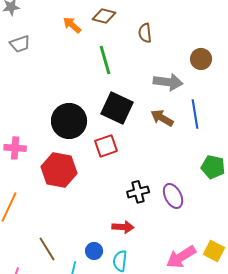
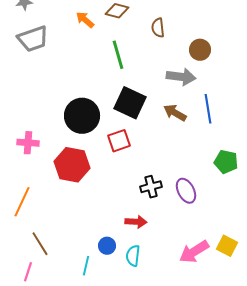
gray trapezoid: (20, 44) -> (33, 39), size x1.5
brown circle: (201, 59) -> (200, 50), moved
brown line: (47, 249) -> (40, 244), moved

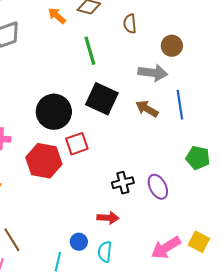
red square: (119, 141) -> (77, 144), moved

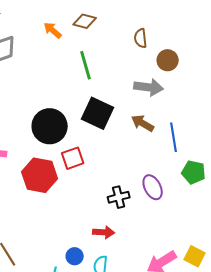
brown semicircle: (130, 24) -> (141, 38), moved
blue line: (180, 105) -> (174, 137), moved
purple ellipse: (158, 187) -> (153, 187), moved

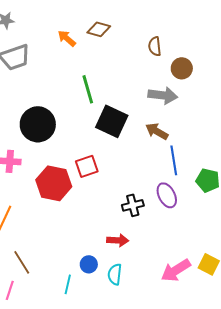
green line: (86, 65) -> (88, 89), moved
black circle: (50, 126) -> (38, 124), moved
blue line: (174, 137) -> (174, 160), moved

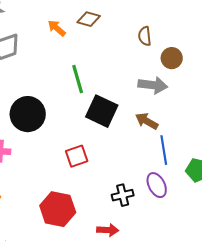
red hexagon: (54, 183) -> (58, 209), moved

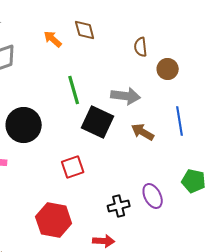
brown diamond: (89, 19) -> (85, 30), turned 60
gray arrow: (153, 85) -> (126, 96), moved
blue line: (164, 150) -> (180, 121), moved

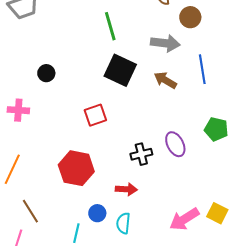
green line: (74, 90) -> (110, 26), moved
gray arrow: (126, 96) -> (165, 43), moved
black circle: (24, 125) -> (46, 73), size x0.5

